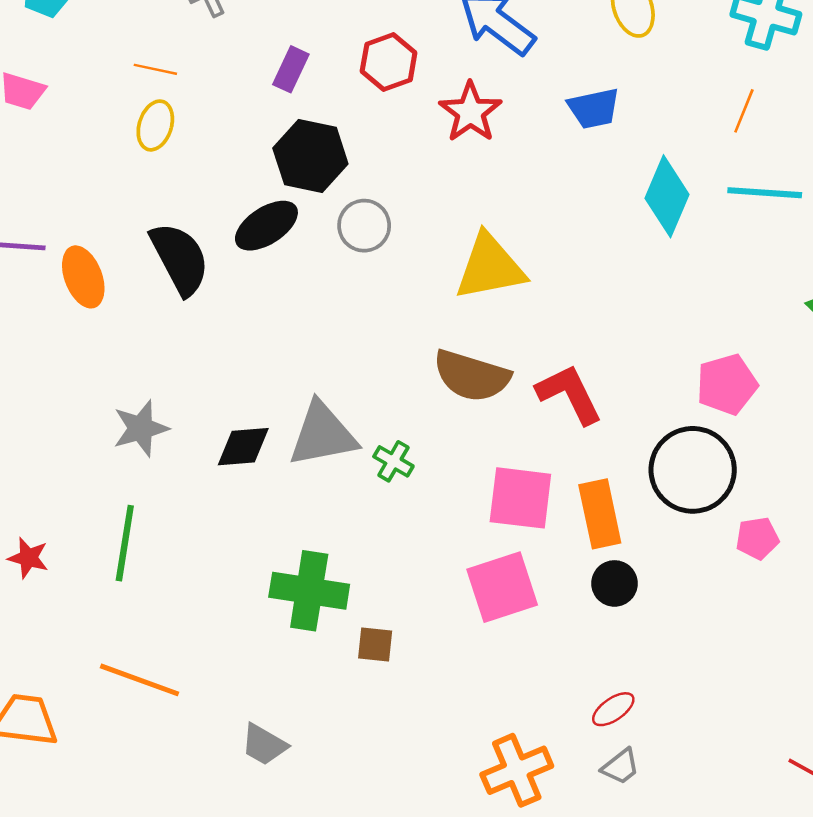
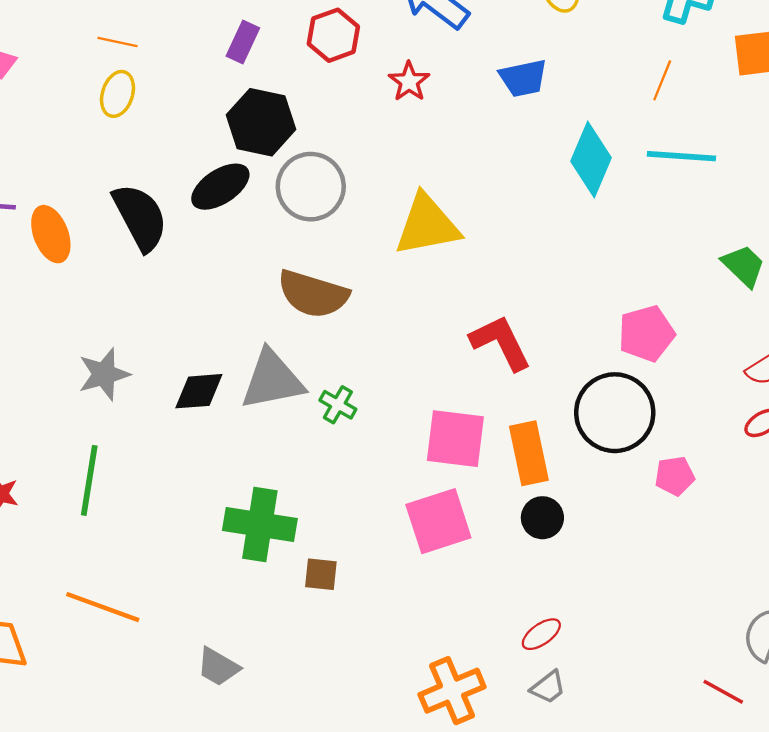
red star: (470, 112) -> (409, 82), size x0.7
gray circle: (364, 226) -> (311, 187), size x1.4
brown semicircle: (472, 376) -> (313, 294), moved

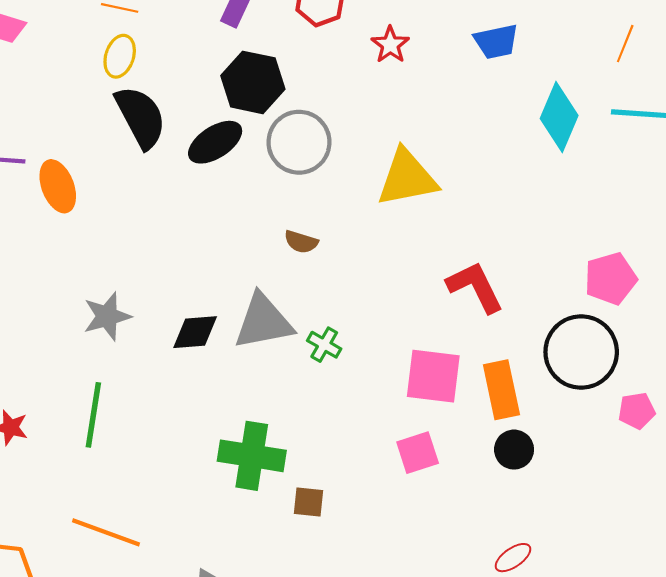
black semicircle: (140, 217) -> (141, 117), moved
brown semicircle: (313, 294) -> (301, 242), size x0.5
pink square: (438, 521) -> (418, 453), size x0.7

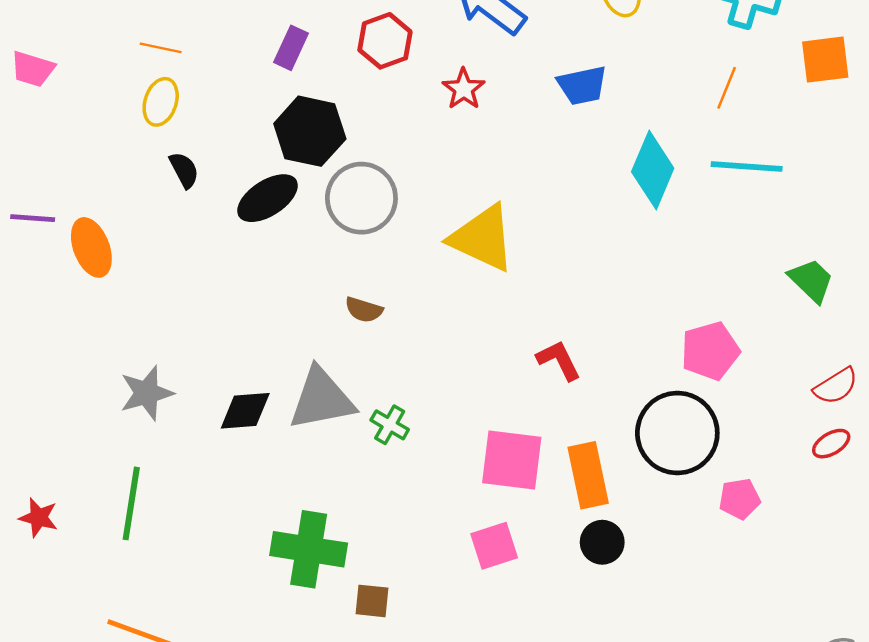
black semicircle: (141, 117) -> (184, 170), size x0.5
yellow triangle: (407, 178) -> (482, 238), turned 36
red L-shape: (475, 287) -> (559, 360), size x0.7

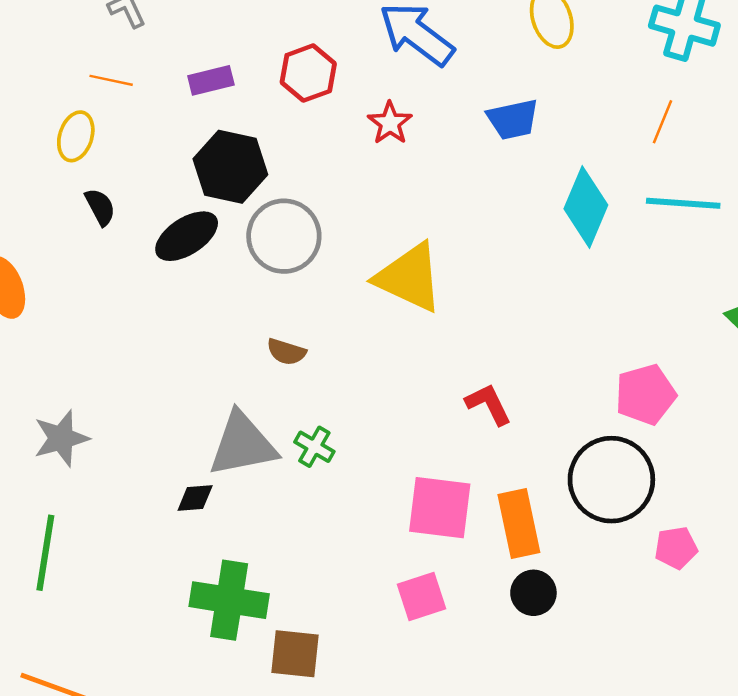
orange line: (161, 48) -> (111, 80), moved
purple rectangle: (291, 48) -> (211, 80), turned 51
black diamond: (245, 411) -> (195, 498), moved, size x0.7
green cross: (390, 425) -> (314, 447), moved
brown square: (372, 601) -> (295, 654), size x1.4

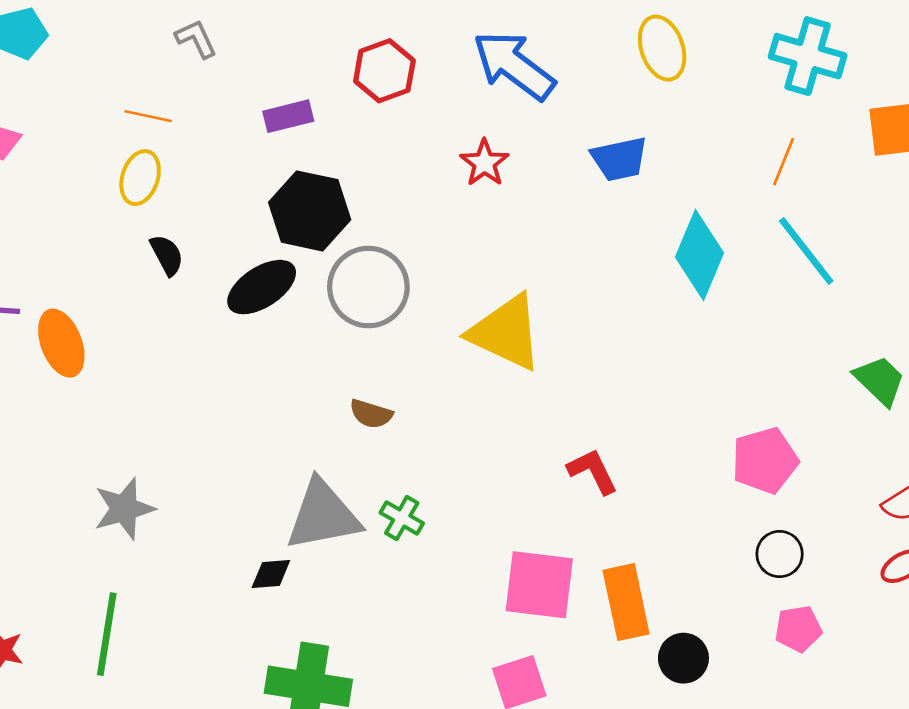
red hexagon: (308, 73) -> (384, 71), moved
orange line: (111, 80) -> (148, 116), moved
cyan line: (683, 203) -> (806, 251), turned 48
black circle: (611, 480) -> (780, 554), moved, size x0.5
black circle: (533, 593) -> (683, 658), moved

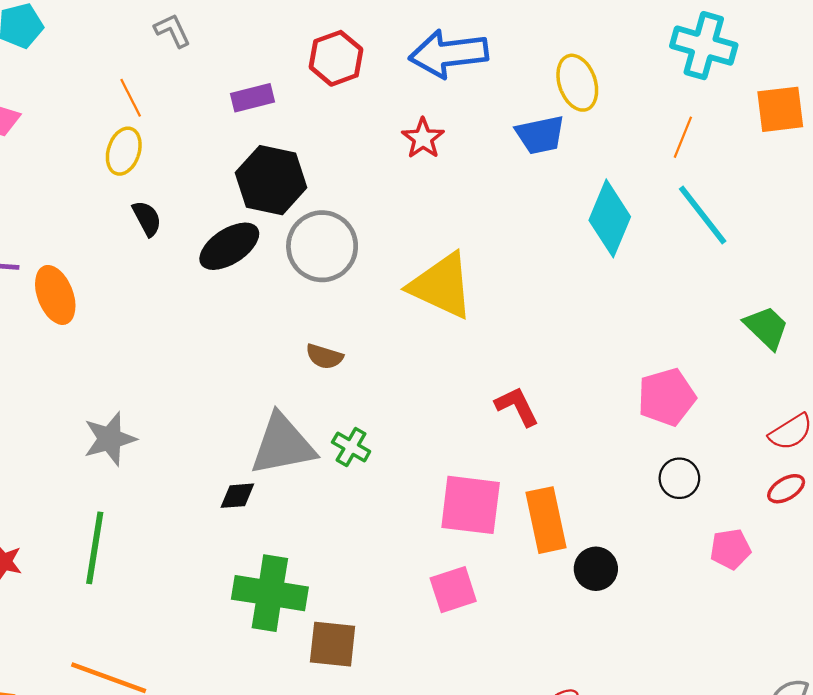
yellow ellipse: (662, 48) -> (577, 83), moved
blue arrow: (514, 65) -> (449, 54), turned -44
orange line: (148, 116) -> (131, 98), turned 51
pink pentagon: (798, 629) -> (730, 549), moved

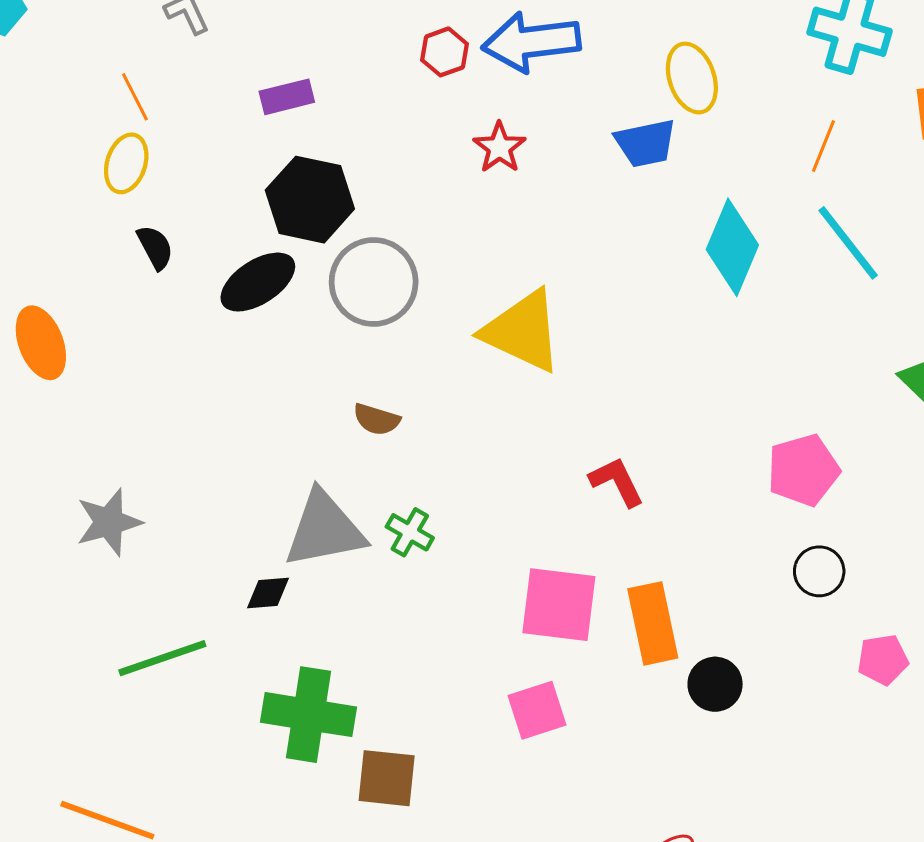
red hexagon: (336, 58) -> (444, 52), moved, size x0.7
green line: (95, 548) -> (162, 658), moved, turned 62

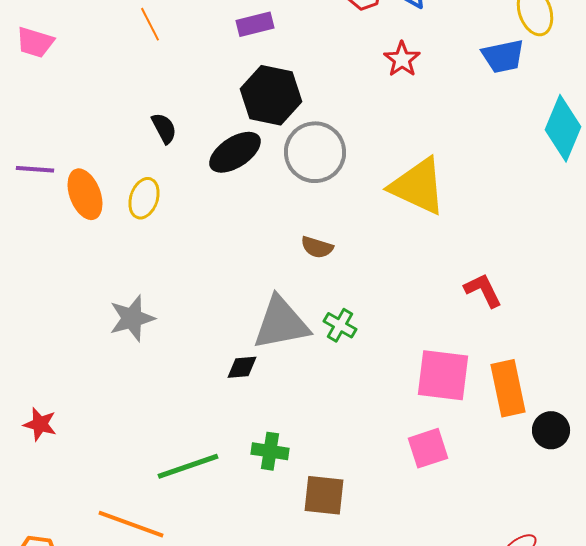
yellow ellipse: (126, 163) -> (144, 198), moved
green line: (162, 658) -> (188, 466), moved
green cross: (309, 715) -> (270, 451), size x0.6

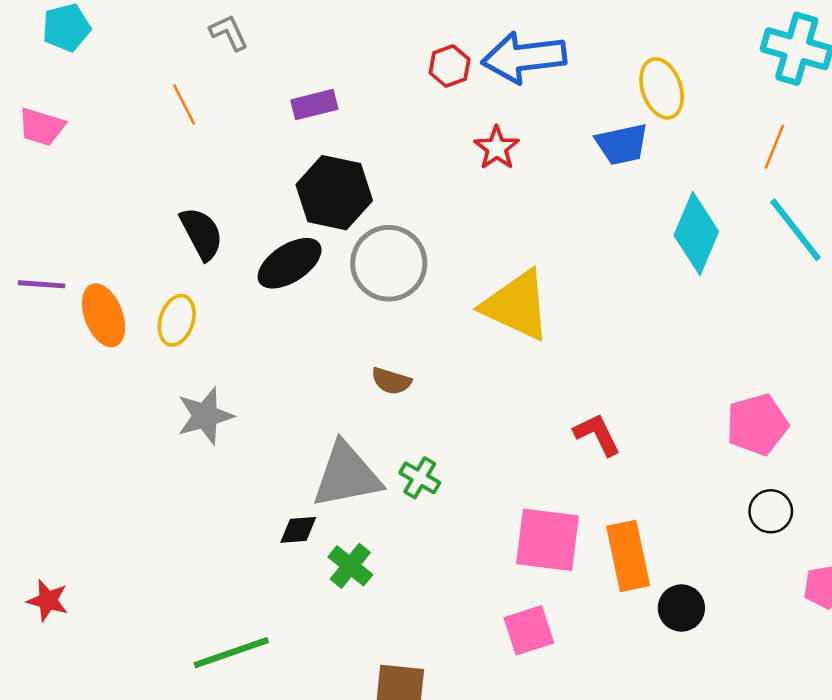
black semicircle: (164, 128) -> (202, 233), size x1.4
gray star: (132, 318) -> (205, 416), moved
green cross: (270, 451) -> (350, 566), moved, turned 30

